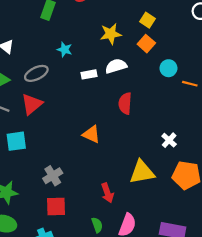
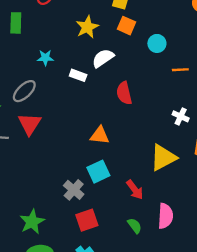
white rectangle: (89, 74) -> (78, 75), turned 48
orange line: (190, 84) -> (180, 70), moved
cyan square: (16, 141) -> (98, 172), moved

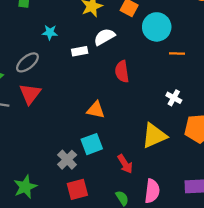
cyan circle: (157, 43) -> (157, 27), size x1.6
white rectangle: (78, 75) -> (80, 51), turned -35

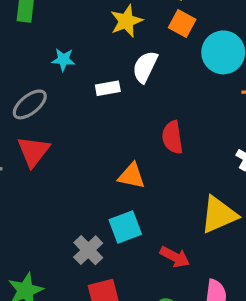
white semicircle: (104, 37) -> (145, 67), turned -35
red semicircle: (122, 72) -> (172, 137), moved
red arrow: (125, 164) -> (175, 257), turned -30

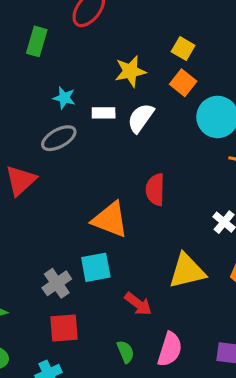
white rectangle: (108, 88) -> (104, 113), moved
gray ellipse: (30, 104) -> (59, 138), moved
orange triangle: (131, 176) -> (110, 220), size x1.4

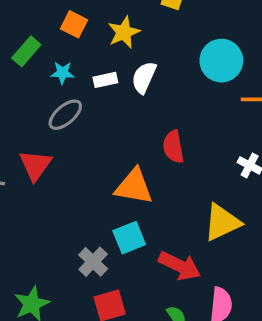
green rectangle: (37, 41) -> (26, 51), moved, turned 36
orange square: (183, 83) -> (74, 24), moved
red arrow: (138, 304) -> (180, 266), size x1.4

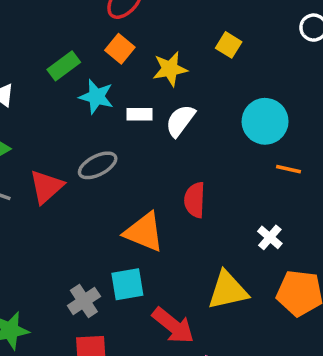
cyan star: (62, 73) -> (96, 97), size x1.4
gray ellipse: (65, 115) -> (98, 165), moved

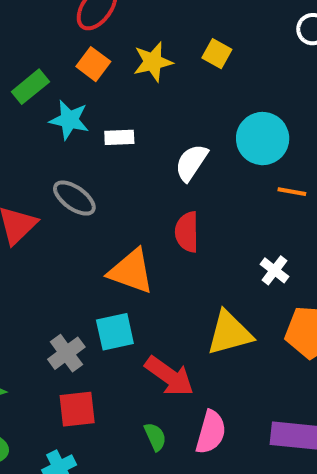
yellow star: (170, 69) -> (153, 62), moved
white semicircle: (180, 121) -> (191, 163), moved
gray ellipse: (98, 165) -> (74, 198), turned 66

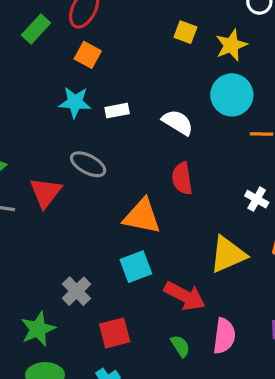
yellow star: (153, 62) -> (231, 45), moved
green rectangle: (30, 87) -> (36, 29), moved
white semicircle: (191, 163) -> (178, 122), turned 96
gray cross: (66, 353) -> (77, 291), moved

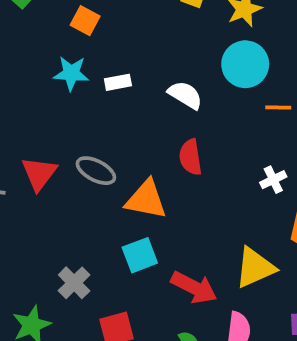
gray ellipse: (88, 164) -> (96, 171), moved
white cross: (257, 199) -> (273, 180), turned 35
yellow triangle: (228, 254) -> (255, 268), moved

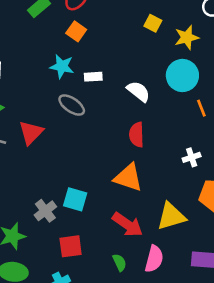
orange line: (278, 107) -> (201, 108), turned 60
gray ellipse: (96, 171) -> (72, 105), moved
orange triangle: (146, 199) -> (128, 178), moved
cyan square: (140, 255) -> (75, 199), moved, turned 30

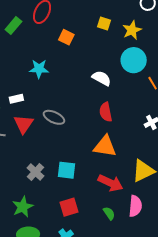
orange square: (76, 31) -> (66, 37), moved
white rectangle: (93, 77) -> (16, 99), moved
gray ellipse: (72, 105) -> (54, 117), moved
gray cross: (45, 211) -> (35, 172), moved

